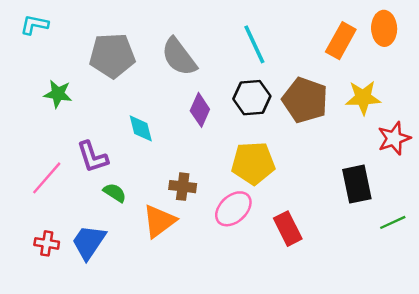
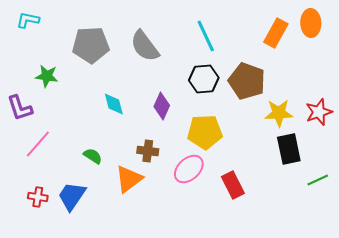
yellow star: (363, 98) -> (279, 113), moved
purple diamond: (200, 110) -> (162, 106), moved
purple L-shape: (92, 157) -> (20, 108), moved

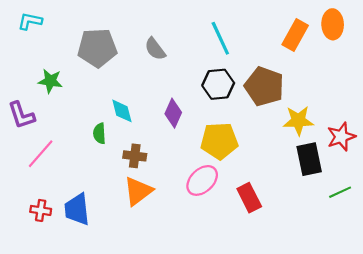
gray semicircle: (145, 46) -> (155, 49), size x0.7
red star: (319, 112) -> (341, 137), moved
brown cross: (148, 151) -> (135, 156), moved
green semicircle: (93, 156) -> (99, 133), moved, turned -126
blue trapezoid: (72, 196) -> (77, 209), turned -40

